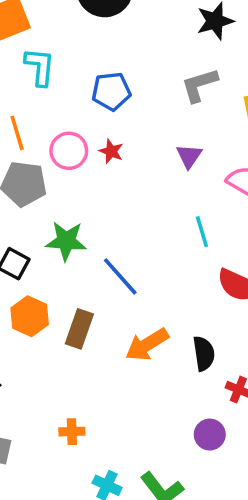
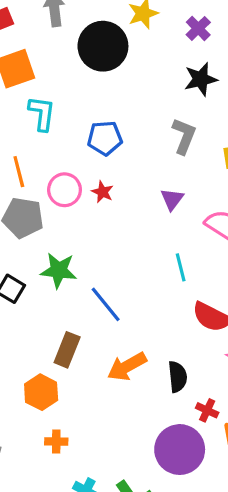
gray L-shape: (199, 85) -> (184, 136), turned 126
orange hexagon: (30, 316) -> (41, 392), moved
purple circle: (210, 435) -> (180, 450), size x1.8

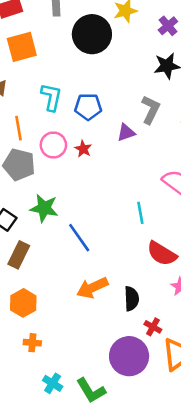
cyan L-shape: (42, 113) -> (51, 97), moved
purple triangle: (172, 199) -> (126, 133), moved, turned 30
brown rectangle: (67, 350) -> (19, 255), moved

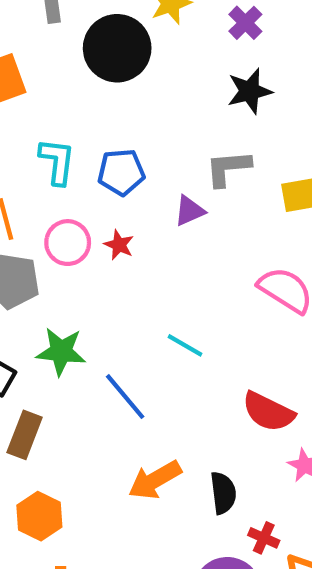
gray L-shape: (151, 110) -> (228, 168), turned -116
cyan line: (140, 213) -> (185, 345), moved, turned -45

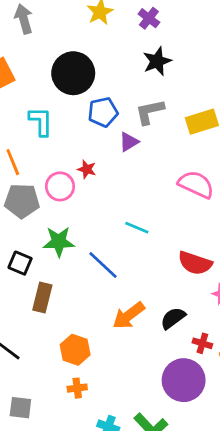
black circle: (117, 48) -> (73, 73), moved
blue pentagon: (121, 172) -> (103, 112), moved
pink circle: (68, 243) -> (60, 186), moved
black semicircle: (223, 493) -> (173, 318), turned -112
orange hexagon: (39, 516) -> (75, 350), moved

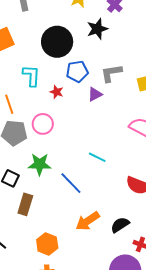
black star: (157, 61) -> (97, 29), moved
red star: (87, 169) -> (57, 92), moved

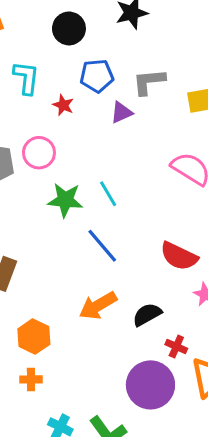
black circle: (57, 42) -> (69, 28), size x0.7
cyan line: (97, 157) -> (108, 194), moved, turned 30
green star: (40, 164) -> (65, 200), moved
blue line: (71, 183) -> (102, 246), moved

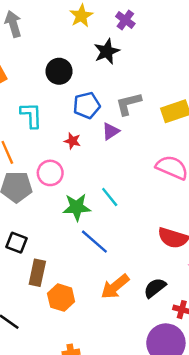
red star: (63, 105) -> (72, 141), moved
blue line: (102, 246) -> (94, 242), moved
orange hexagon: (34, 337) -> (61, 298), moved

